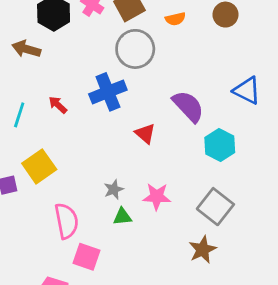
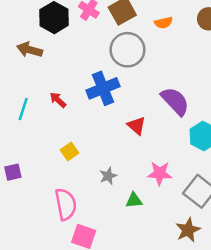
yellow square: (39, 166) -> (70, 151), moved, size x0.6
pink star: (157, 197) -> (160, 173), moved
green triangle: (122, 217) -> (134, 200), moved

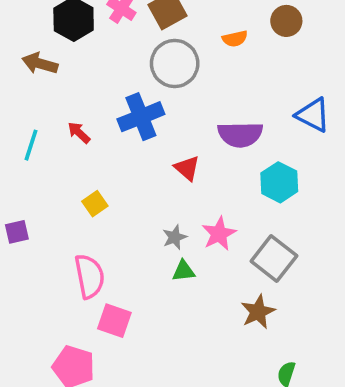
orange semicircle: (164, 23) -> (235, 39), moved
purple semicircle: (175, 101) -> (240, 134), turned 132
pink star: (160, 173) -> (219, 234), turned -30
gray star: (108, 176) -> (175, 237), moved

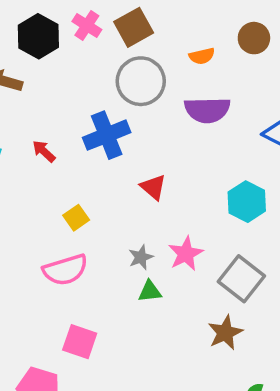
purple semicircle: (240, 134) -> (207, 110), moved
yellow square: (95, 204) -> (76, 218), moved
pink semicircle: (90, 276) -> (65, 270), moved, turned 84

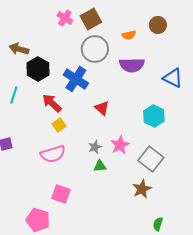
black hexagon: (38, 36) -> (38, 69), moved
blue cross: (107, 135) -> (76, 79), turned -35
red arrow: (44, 151) -> (52, 103), moved, size x1.5

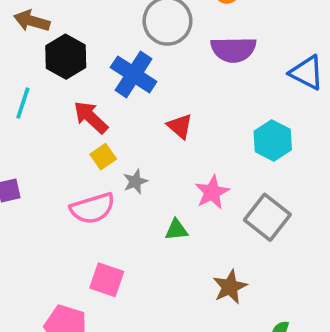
gray star: (95, 147) -> (135, 182), moved
brown star: (142, 189) -> (230, 287), moved

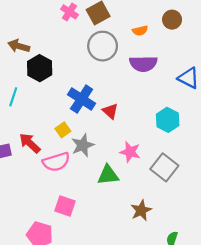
blue cross: (134, 74) -> (82, 99), moved
red arrow: (91, 117) -> (30, 143), moved
gray star: (135, 182) -> (83, 145), size x1.5
pink star: (212, 192) -> (130, 152), turned -30
green triangle: (176, 230) -> (108, 175), size x1.5

